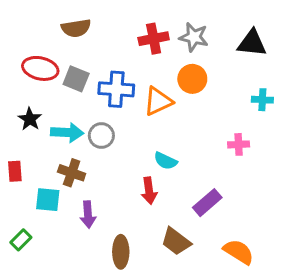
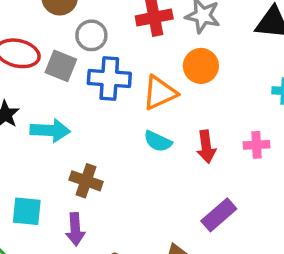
gray circle: (101, 136) -> (91, 35), moved
cyan semicircle: (165, 161) -> (158, 141), moved
brown cross: (72, 173) -> (86, 181), moved
red arrow: (149, 191) -> (206, 147), moved

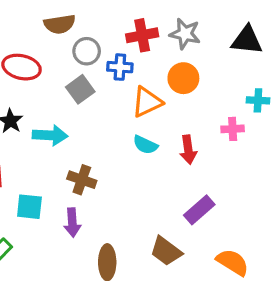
gray square: (61, 66) -> (80, 89), moved, turned 32
blue cross: (109, 78) -> (120, 67), moved, size x0.7
pink cross: (257, 145) -> (233, 129), moved

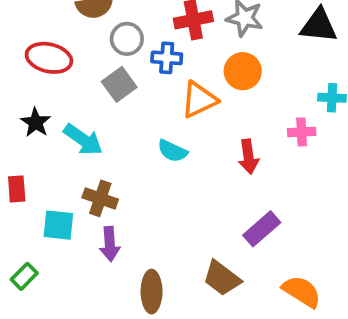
cyan arrow: (50, 135) -> (83, 140), turned 32
cyan semicircle: (145, 145) -> (172, 151), moved
brown cross: (82, 180) -> (100, 198), moved

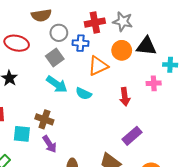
black triangle: (319, 26) -> (146, 46), moved
cyan arrow: (83, 140) -> (57, 84), moved
purple arrow: (110, 244) -> (50, 144), turned -30

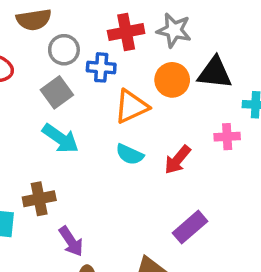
cyan semicircle: (84, 94) -> (130, 154), moved
red arrow: (125, 97) -> (177, 160), turned 48
brown cross: (44, 119) -> (39, 199), turned -30
purple arrow: (50, 144) -> (71, 241), moved

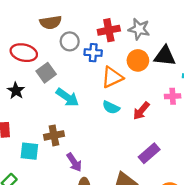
gray square: (57, 92) -> (46, 73), moved

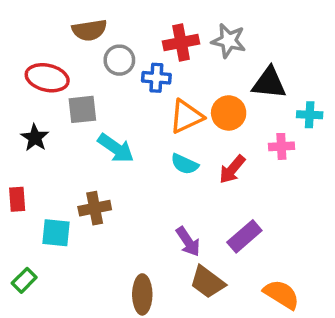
orange circle: (138, 60) -> (229, 113), moved
gray square: (46, 73) -> (82, 109), turned 30
purple arrow: (74, 162) -> (188, 242), moved

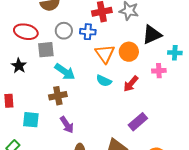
gray circle: (119, 60) -> (64, 31), moved
black triangle: (269, 83) -> (152, 35), turned -30
orange triangle: (186, 116) -> (105, 54), turned -40
brown cross: (95, 208) -> (58, 96), moved
purple arrow: (188, 242) -> (67, 125), moved

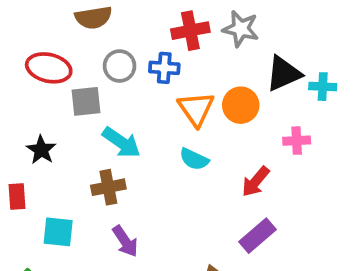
cyan cross: (175, 53) -> (323, 87), moved
black star: (19, 66) -> (41, 150), moved
red arrow: (131, 84) -> (256, 182), moved

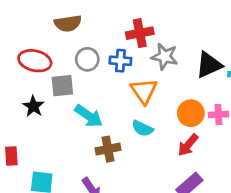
gray star: (241, 29) -> (165, 57), moved
orange circle: (241, 105) -> (191, 113), moved
black star: (41, 150) -> (33, 106), moved
brown cross: (108, 187) -> (108, 149), moved

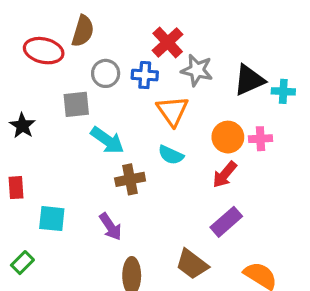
brown semicircle: (68, 23) -> (83, 31), turned -64
red cross: (140, 33) -> (168, 42), turned -32
red ellipse: (35, 61) -> (44, 51), moved
black star: (33, 106) -> (22, 126), moved

